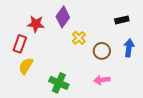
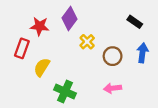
black rectangle: (122, 20) -> (135, 22), turned 48
yellow semicircle: (26, 66) -> (42, 67), moved

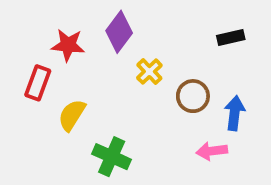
black rectangle: (135, 22) -> (231, 37), turned -48
blue arrow: (142, 53) -> (235, 113), moved
pink arrow: (113, 88) -> (212, 151), moved

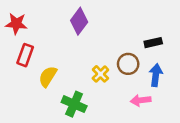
black rectangle: (231, 37) -> (153, 43), moved
red star: (68, 45) -> (16, 24), moved
yellow cross: (149, 72) -> (100, 74), moved

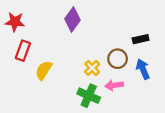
blue arrow: (156, 75) -> (143, 69), turned -30
pink arrow: (141, 100) -> (114, 85), moved
green cross: (74, 104) -> (89, 96), moved

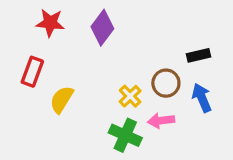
red star: (15, 22) -> (50, 23), moved

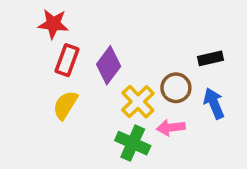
purple diamond: (102, 28) -> (109, 65), moved
red rectangle: (32, 72) -> (67, 60), moved
yellow cross: (130, 96) -> (138, 102), size x1.4

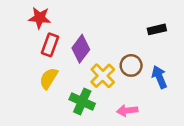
black rectangle: (211, 58) -> (157, 29), moved
pink arrow: (171, 128) -> (127, 111), moved
green cross: (133, 143) -> (82, 102), moved

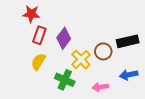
black rectangle: (157, 29) -> (128, 41), moved, size x1.5
blue arrow: (159, 77) -> (129, 75), moved, turned -78

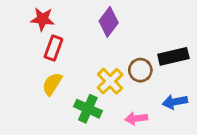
purple diamond: (64, 38) -> (109, 22), moved

